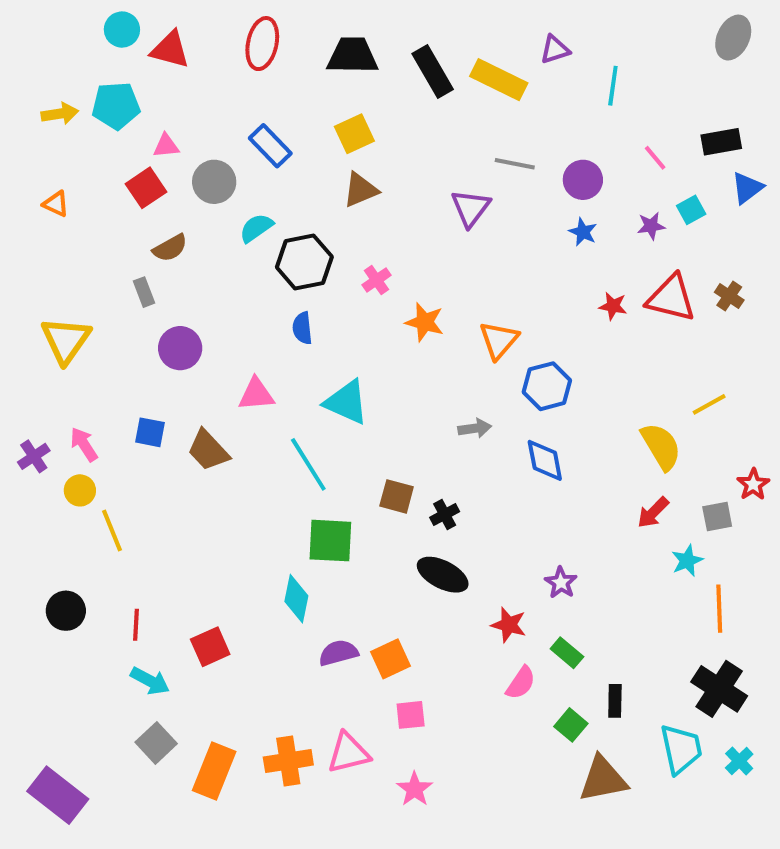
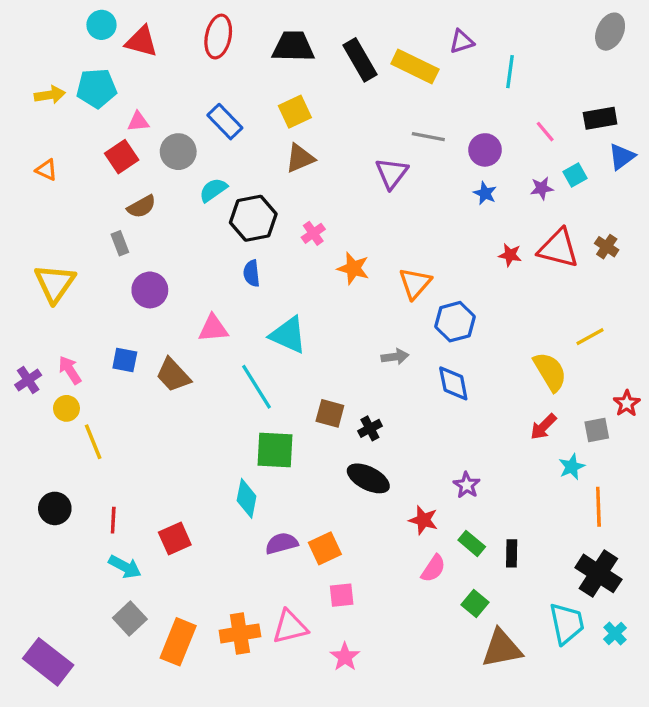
black rectangle: (615, 701) -> (512, 553), moved

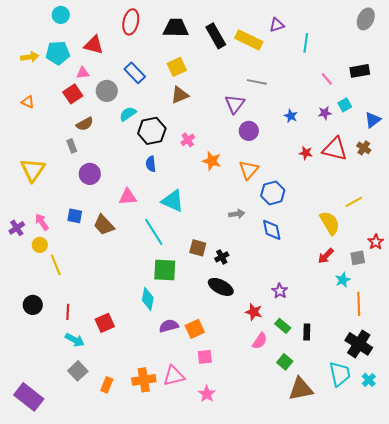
red triangle: (142, 42) -> (94, 45), moved
purple circle: (485, 150) -> (249, 131), moved
blue triangle: (622, 157) -> (373, 120), moved
orange rectangle: (178, 642) -> (107, 385), size x0.6

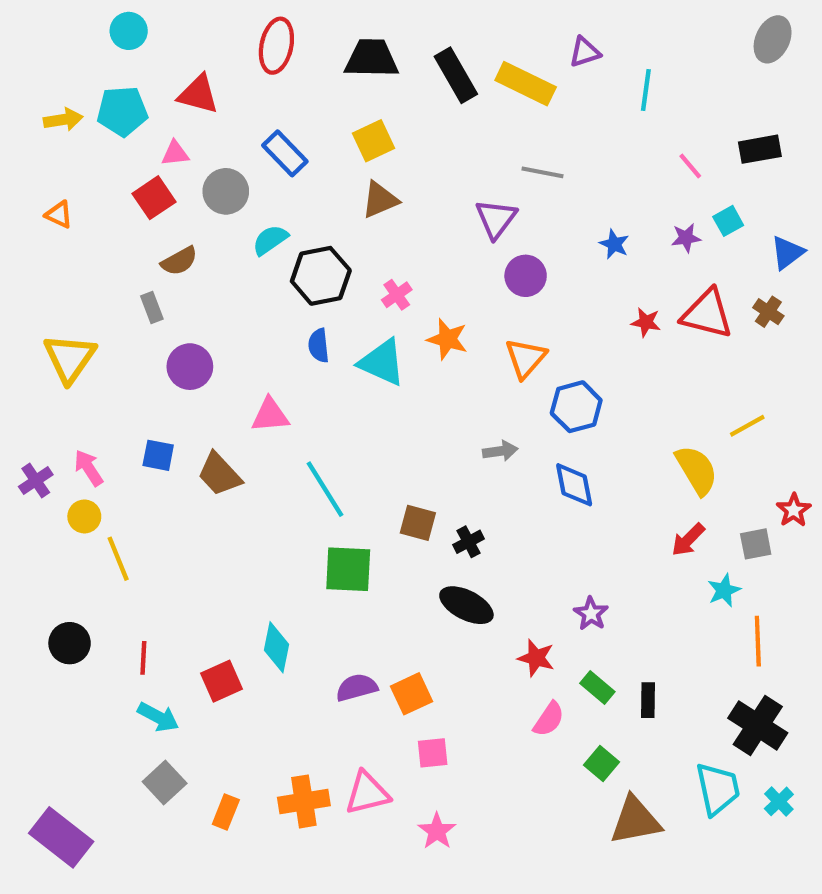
cyan triangle: (173, 201) -> (382, 362), moved
cyan diamond: (148, 299) -> (276, 647), moved

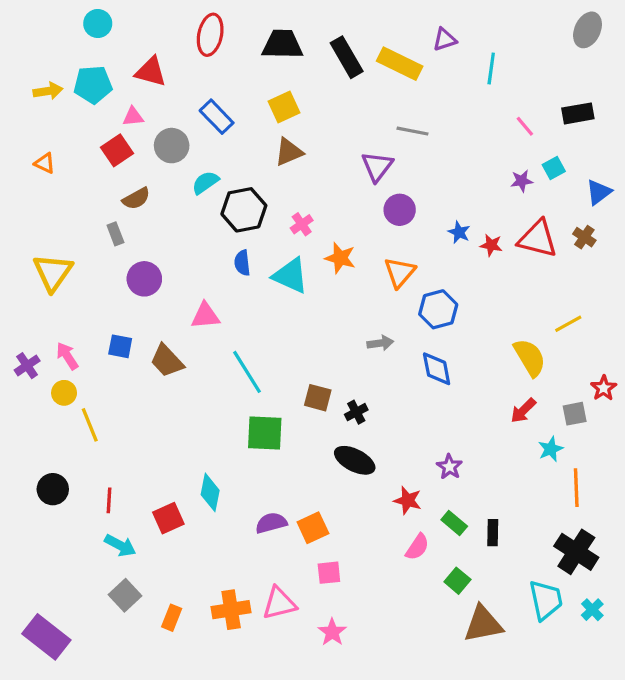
blue star: (614, 244) -> (459, 232), moved

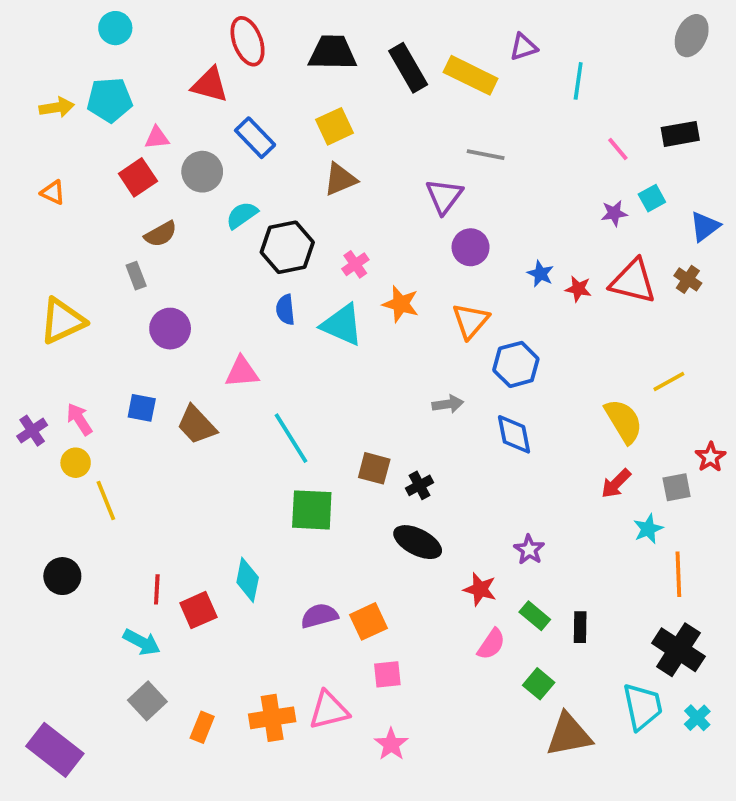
red ellipse: (210, 35) -> (248, 41), turned -33
red triangle: (151, 72) -> (210, 85), moved
yellow triangle: (53, 272) -> (62, 321), turned 30
red line: (109, 500) -> (157, 589), moved

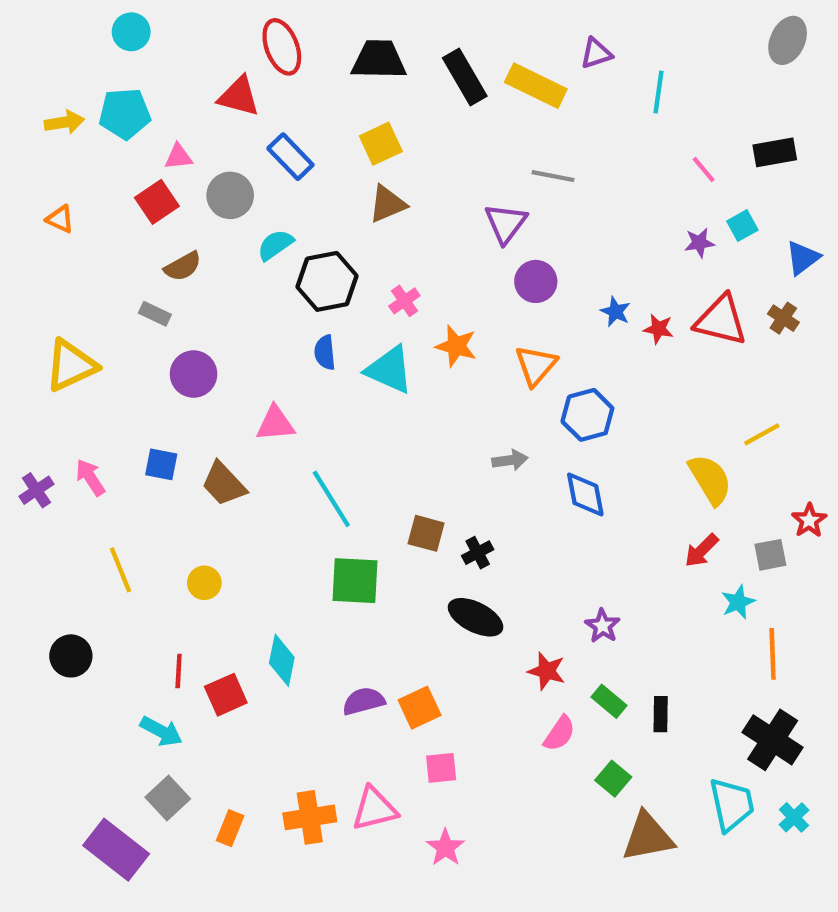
gray rectangle: (136, 276) -> (155, 314), turned -44
yellow circle: (76, 463) -> (204, 583), moved
purple rectangle: (55, 750) -> (116, 850), moved

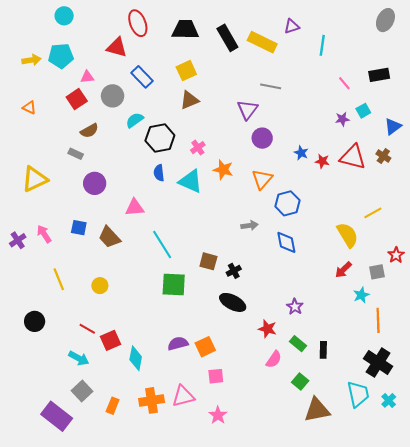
cyan diamond: (282, 660) -> (136, 358), moved
red line: (179, 671) -> (87, 329), turned -63

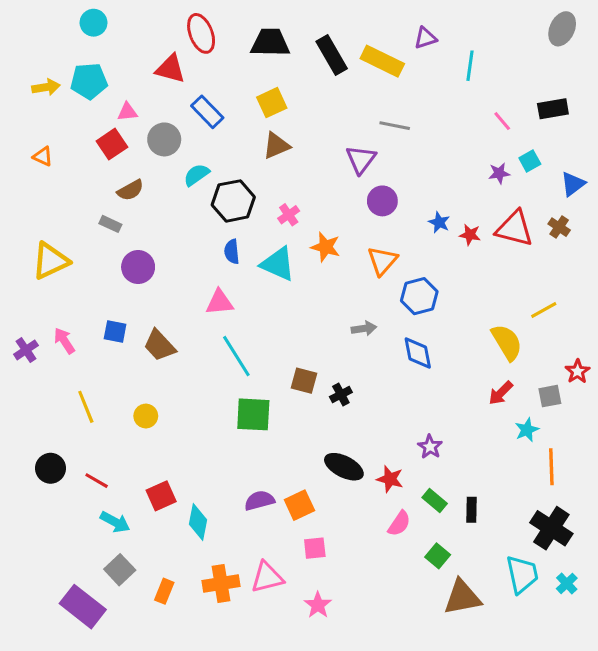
pink triangle: (135, 208) -> (220, 302), moved
black ellipse: (233, 302) -> (344, 467), moved
red line: (87, 329) -> (97, 481), moved

